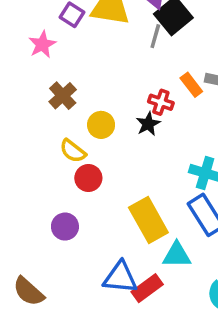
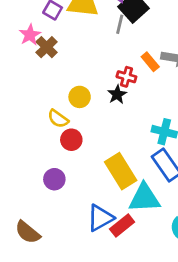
brown cross: (63, 96) -> (47, 47), moved
cyan triangle: (177, 255) -> (144, 198), size x1.4
blue triangle: (120, 277) -> (100, 218), turned -32

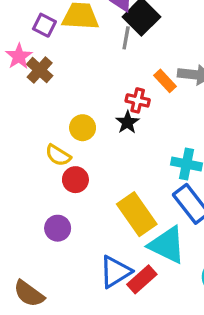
cyan triangle: (144, 198) -> (167, 245), turned 32

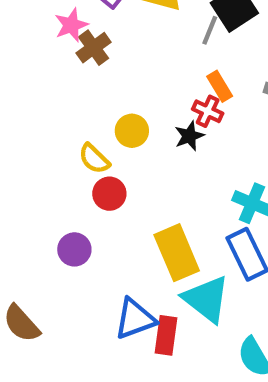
orange rectangle: (165, 81) -> (220, 86), moved
red rectangle: (142, 279) -> (166, 335), turned -52

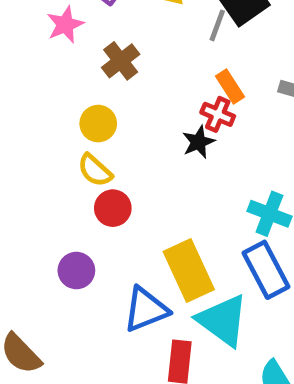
brown cross: (94, 48) -> (121, 61), moved
yellow circle: (132, 131) -> (98, 124), moved
blue triangle: (135, 319) -> (146, 309), moved

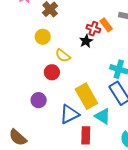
orange rectangle: (230, 87) -> (106, 25), moved
yellow semicircle: (95, 170) -> (63, 56), moved
cyan triangle: (223, 320) -> (103, 116), size x0.7

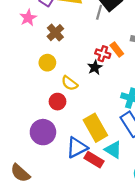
purple circle: (39, 100) -> (43, 132), size x1.5
red rectangle: (86, 135) -> (94, 160), moved, turned -60

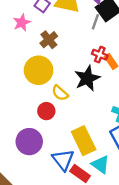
red cross: (103, 54) -> (100, 55), moved
yellow circle: (47, 63) -> (39, 70), size x1.6
black star: (95, 67) -> (87, 78), size x1.6
blue triangle: (77, 148) -> (63, 160), turned -45

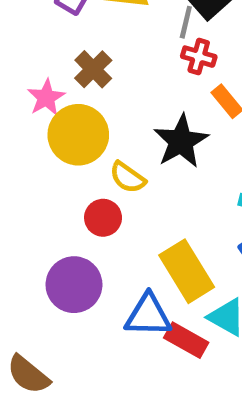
pink star: (22, 23) -> (46, 98), moved
red cross: (100, 55) -> (199, 57), moved
blue triangle: (63, 160) -> (148, 315), turned -45

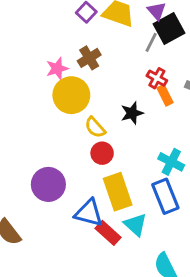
red cross: (199, 57) -> (157, 78), moved
black star: (181, 141) -> (132, 113), size x0.7
red circle: (103, 218) -> (102, 153), moved

